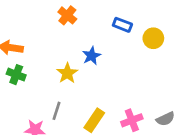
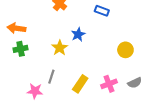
yellow circle: (153, 38) -> (125, 50), moved
green cross: (16, 75) -> (21, 49), turned -32

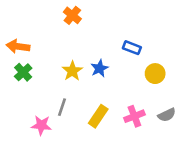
blue rectangle: (102, 11) -> (132, 48), moved
blue star: (78, 34) -> (100, 68), moved
green cross: (21, 49) -> (23, 72), turned -32

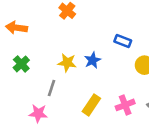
orange arrow: (18, 46) -> (16, 28), moved
yellow star: (72, 71) -> (67, 63), turned -30
gray line: (62, 107) -> (51, 88), moved

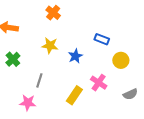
yellow star: (67, 63) -> (50, 46), moved
pink cross: (125, 105) -> (99, 83), moved, turned -35

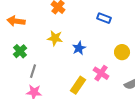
blue rectangle: (102, 39) -> (104, 18), moved
gray line: (39, 80) -> (33, 71), moved

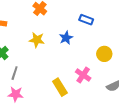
blue star: (79, 48) -> (66, 38), moved
yellow rectangle: (78, 85) -> (60, 87), turned -66

